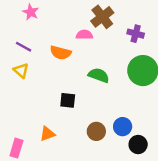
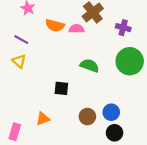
orange semicircle: (61, 53) -> (55, 25), moved
black circle: (138, 145) -> (114, 133), moved

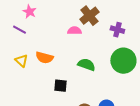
orange semicircle: (55, 25) -> (44, 58), moved
purple line: (21, 40) -> (19, 30), moved

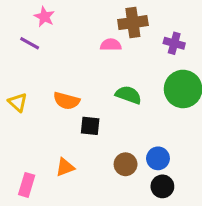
brown cross: (89, 16) -> (133, 23), turned 30
orange semicircle: (44, 58) -> (66, 101), moved
yellow triangle: (21, 61) -> (18, 102), moved

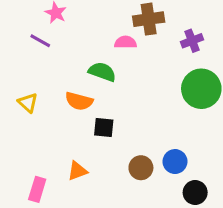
purple cross: (174, 43) -> (192, 41), turned -36
green semicircle: (128, 95) -> (102, 72), moved
black circle: (162, 186) -> (195, 193), moved

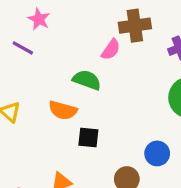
pink semicircle: (125, 42) -> (111, 50), turned 125
blue circle: (175, 162) -> (157, 153), moved

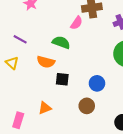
purple line: (23, 48) -> (20, 39), moved
blue circle: (157, 153) -> (97, 83), moved

